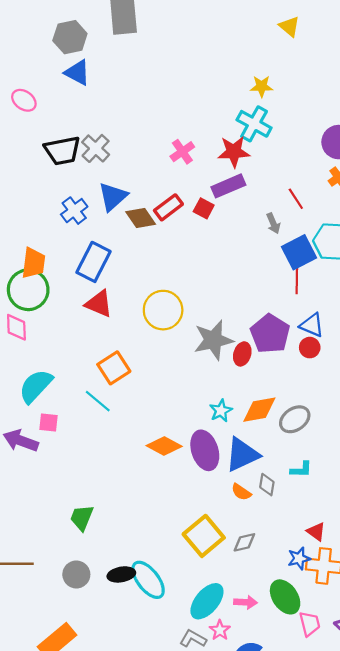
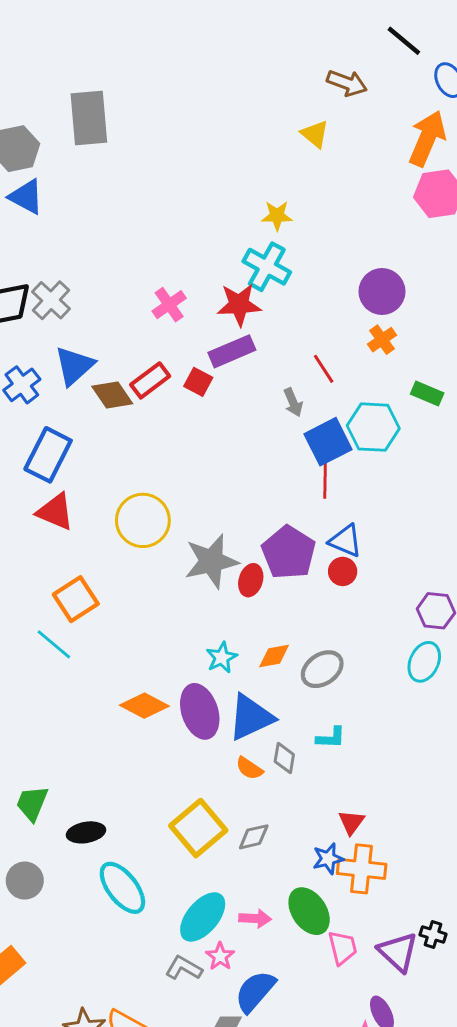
orange diamond: (259, 410) -> (274, 656), size x0.7
red triangle: (316, 532) -> (351, 822), turned 30
black ellipse: (121, 574) -> (86, 832), moved

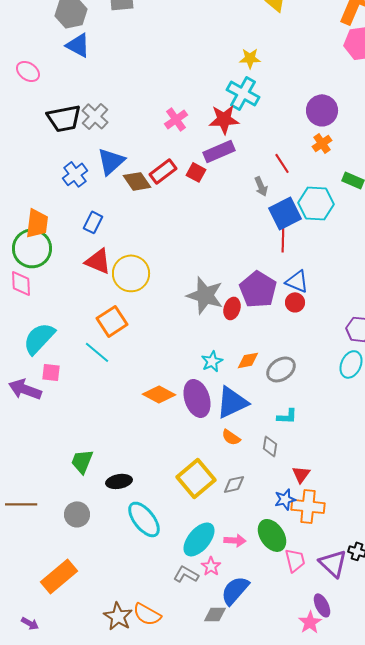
blue rectangle: (48, 455) -> (93, 222), size x0.6
yellow circle: (143, 520) -> (131, 273), moved
gray star: (211, 561) -> (205, 295), turned 30
gray diamond: (284, 758) -> (270, 446), moved

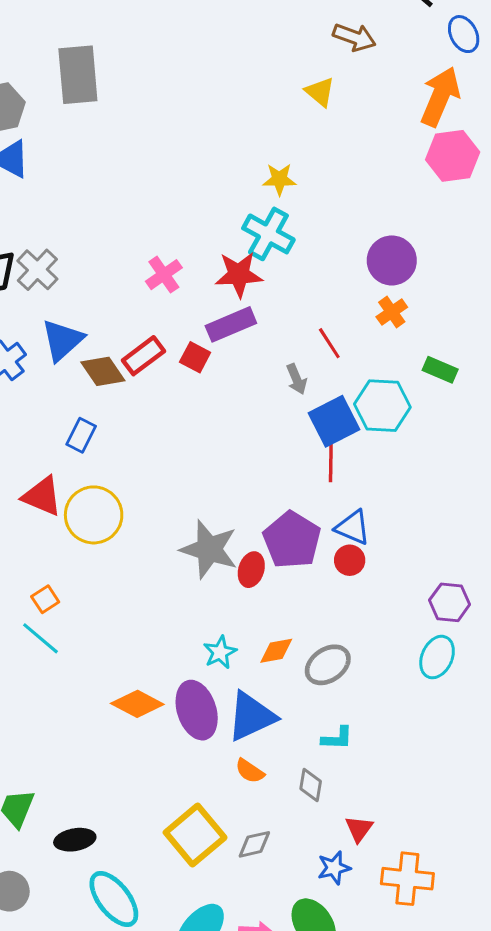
blue rectangle: (93, 222) -> (81, 435), moved
orange square: (112, 321) -> (45, 599), moved, size x0.6
orange cross: (308, 506) -> (407, 879), moved

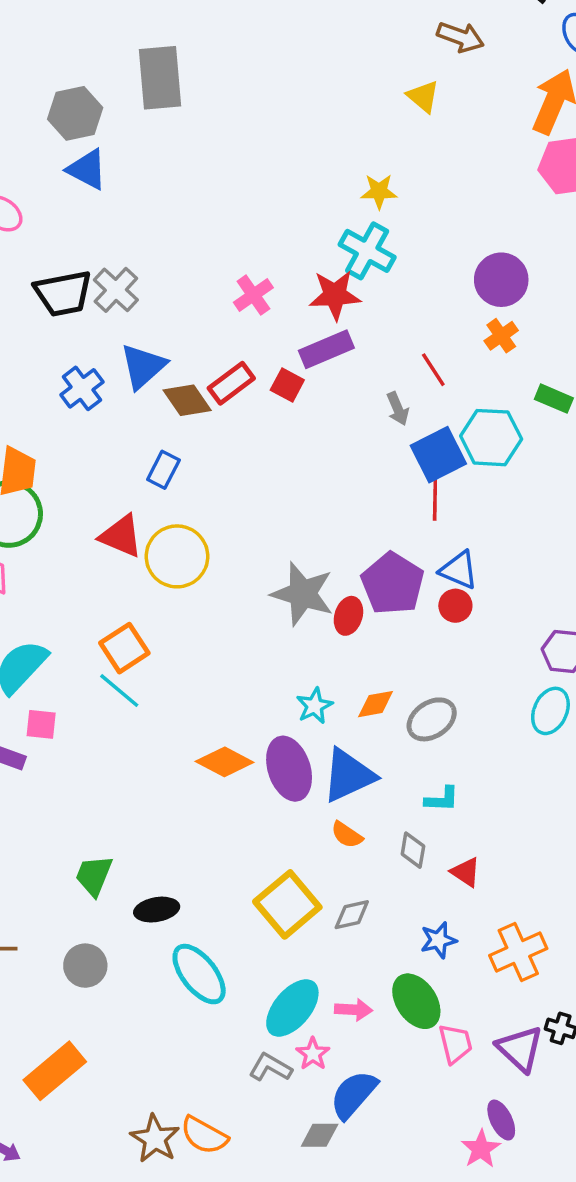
orange square: (45, 599) -> (124, 648), size x1.6
red triangle: (359, 829) -> (466, 872), moved, turned -32
orange cross: (407, 879) -> (518, 952), turned -30

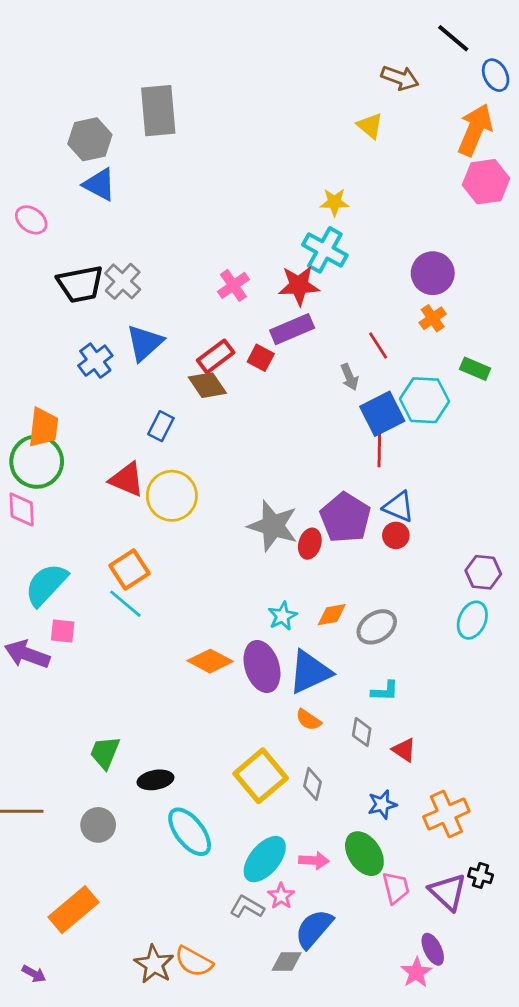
brown diamond: (187, 400) -> (207, 385), moved
gray diamond: (352, 915) -> (313, 784), turned -64

